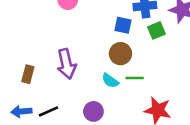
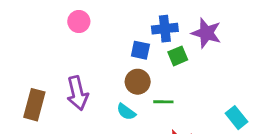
brown rectangle: (28, 74) -> (34, 105), size x1.5
green line: (135, 78) -> (163, 102), moved

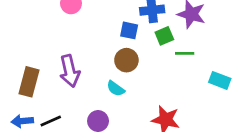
green line: (163, 102) -> (185, 53), moved
cyan rectangle: (237, 118) -> (220, 80), moved, turned -30

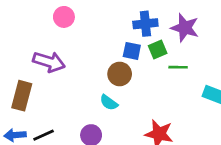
blue square: (129, 30) -> (132, 51), moved
purple arrow: (70, 71) -> (49, 62), moved, turned -60

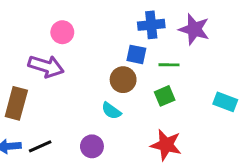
pink circle: (64, 17) -> (62, 32), moved
green square: (158, 50) -> (165, 96), moved
green line: (178, 67) -> (169, 65), moved

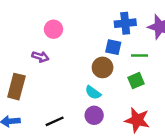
purple arrow: (46, 66) -> (40, 57), size x0.6
black line: (40, 146) -> (55, 121), moved
purple circle: (92, 146) -> (94, 115), moved

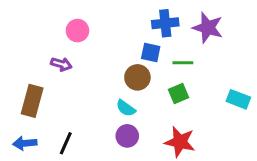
black line: (55, 121) -> (66, 143), moved, turned -42

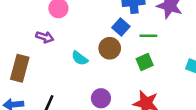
blue square: (151, 53) -> (121, 27), turned 30
cyan semicircle: (126, 108) -> (80, 58), moved

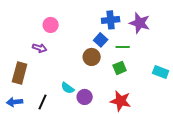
cyan semicircle: (80, 58) -> (68, 88), moved

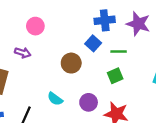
brown circle: (92, 57) -> (71, 63), moved
purple circle: (85, 97) -> (89, 102), moved

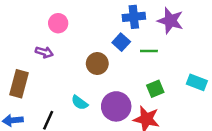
green square: (115, 76) -> (155, 89), moved
purple circle: (89, 102) -> (116, 106), size x1.5

